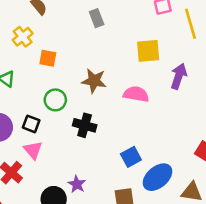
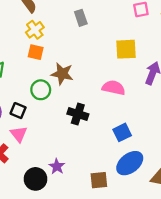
yellow cross: (23, 37) -> (35, 30), moved
brown star: (94, 81) -> (62, 74), moved
black cross: (85, 125) -> (78, 114), moved
blue square: (131, 157) -> (122, 132), moved

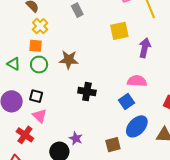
orange square: (36, 52) -> (36, 46), moved
pink semicircle: (114, 88) -> (137, 81), moved
green circle: (41, 90) -> (39, 65), moved

